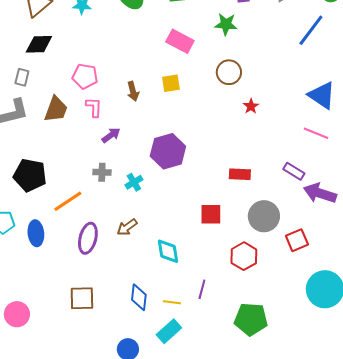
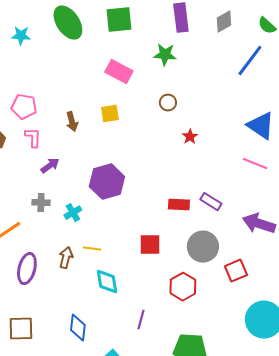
brown circle: (229, 72) -> (168, 103), size x0.7
purple rectangle: (294, 171) -> (211, 202), moved
brown arrow: (127, 227) -> (66, 258), turned 140
yellow line: (172, 302) -> (92, 249), moved

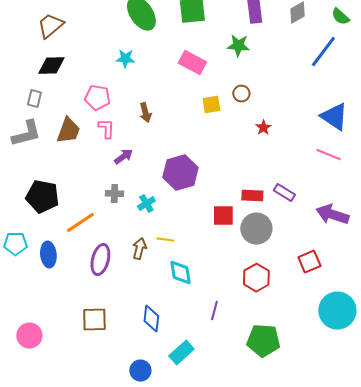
cyan star: (21, 36) -> (125, 59), moved
yellow square: (110, 114) -> (211, 105), moved
red square: (150, 245) -> (223, 216), moved
gray circle: (203, 247) -> (256, 229), moved

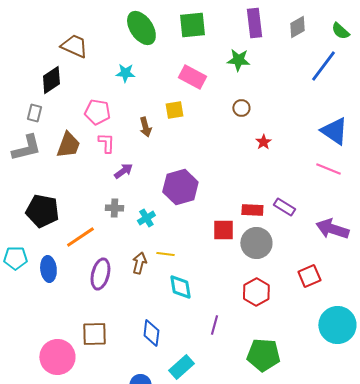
brown trapezoid: (50, 26) -> (74, 46), moved, turned 64
black diamond: (51, 66) -> (51, 80), turned -32
yellow square: (211, 105) -> (174, 110), moved
pink circle: (29, 336) -> (57, 357), moved, size x1.4

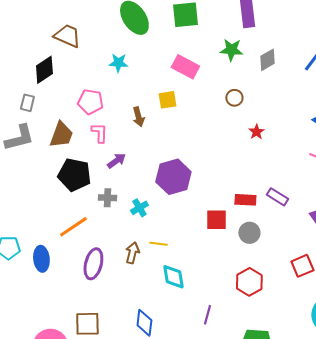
gray diamond: (297, 27) -> (267, 60), moved
black pentagon: (42, 211) -> (74, 175), moved
gray circle: (256, 243) -> (249, 233), size x0.7

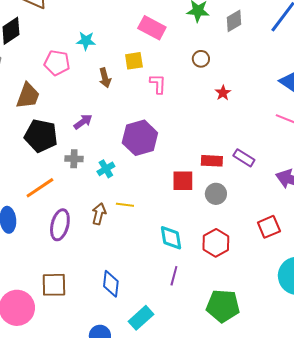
cyan star: (118, 63) -> (86, 41), moved
pink L-shape: (99, 133) -> (158, 84), moved
cyan diamond: (173, 277) -> (171, 238), moved

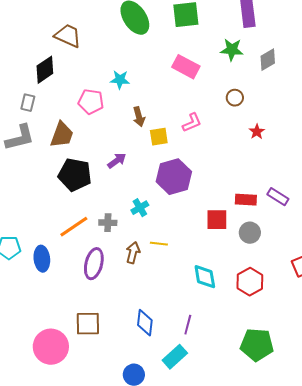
yellow square: (134, 61) -> (159, 137), moved
pink L-shape: (158, 84) -> (192, 123), turned 65
gray cross: (74, 159) -> (108, 223), moved
purple line: (174, 276) -> (188, 325), moved

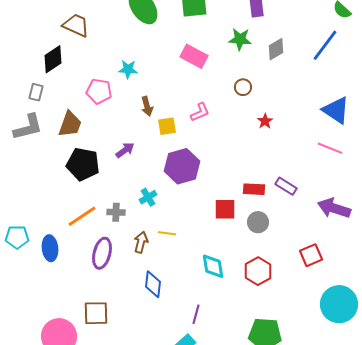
blue diamond: (145, 323) -> (153, 284), moved

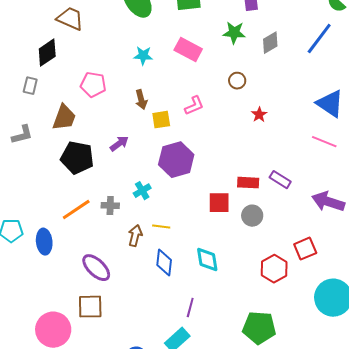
cyan star: (128, 69) -> (143, 56), moved
gray L-shape: (28, 127) -> (22, 135), moved, size x0.7
purple ellipse: (102, 253) -> (96, 268), moved, turned -60
red hexagon: (258, 271) -> (274, 269), moved
blue diamond: (153, 284) -> (164, 263), moved

